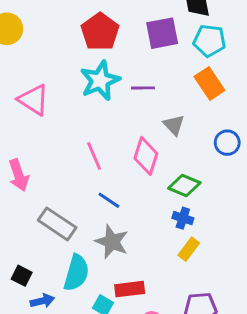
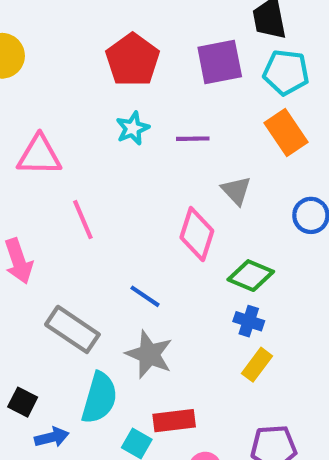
cyan star: (100, 81) -> (133, 128), size x0.6
pink triangle: (33, 100) -> (39, 155), turned -32
pink line: (94, 156) -> (83, 220), moved

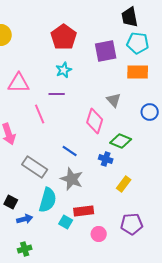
purple square: (220, 62) -> (106, 51), moved
orange rectangle: (286, 132) -> (138, 72), turned -55
purple line: (193, 139) -> (57, 94), moved
blue cross: (249, 321) -> (106, 159), moved

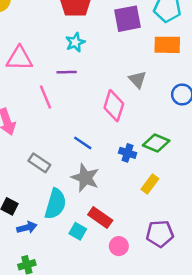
green diamond: (121, 141) -> (156, 143), moved
gray rectangle: (35, 167) -> (39, 163), size x0.7
red rectangle: (84, 211) -> (100, 218), turned 42

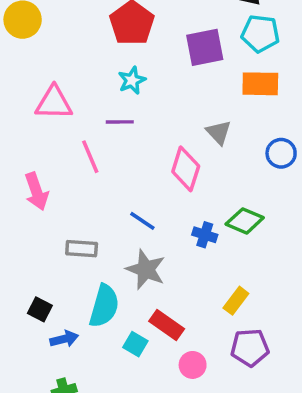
gray rectangle: (39, 163) -> (82, 249), turned -30
yellow rectangle: (150, 184) -> (236, 301), moved

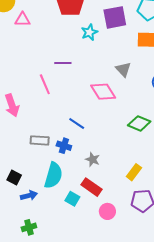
cyan star: (132, 80) -> (89, 32), moved
pink triangle: (54, 103) -> (23, 20), moved, size x0.7
pink diamond: (186, 169) -> (103, 92), turned -50
blue cross: (205, 235) -> (64, 146), moved
gray star: (146, 269) -> (93, 159), moved, size x0.6

